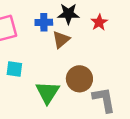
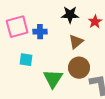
blue cross: (44, 22) -> (40, 32), moved
brown triangle: (61, 40) -> (76, 42), moved

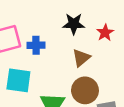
cyan square: (26, 60) -> (18, 80), size x1.5

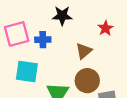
black star: (74, 24) -> (62, 16), moved

